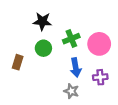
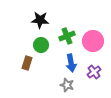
brown rectangle: (18, 62) -> (27, 63), moved
purple cross: (100, 77) -> (94, 72), turned -32

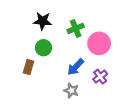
green cross: (67, 36) -> (76, 28), moved
blue arrow: (71, 63) -> (76, 67), turned 54

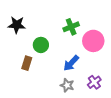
black star: (42, 21) -> (17, 25), moved
purple cross: (100, 77) -> (94, 82), moved

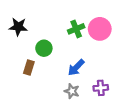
pink circle: (93, 41) -> (100, 29), moved
purple cross: (94, 82) -> (101, 88), turned 32

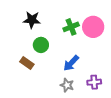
black star: (18, 27) -> (32, 20), moved
brown rectangle: (29, 68) -> (27, 63), turned -72

